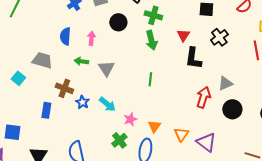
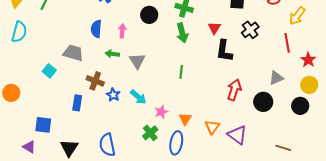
gray triangle: (225, 83) -> (276, 78), moved

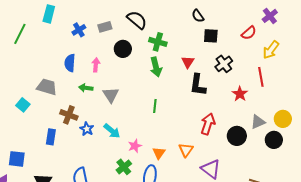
red star: (308, 60) -> (240, 94), moved
gray triangle: (276, 78) -> (258, 122), moved
orange triangle: (212, 127) -> (186, 150), moved

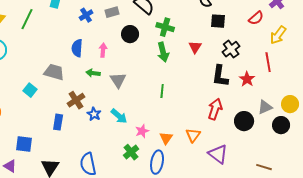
black L-shape: (198, 85) -> (220, 76), moved
brown cross: (69, 115) -> (76, 100), turned 36

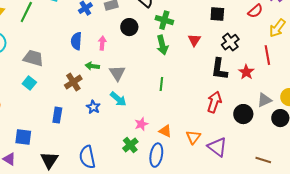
gray trapezoid: (54, 72) -> (33, 58), moved
brown cross: (76, 100) -> (73, 82), moved
cyan arrow: (119, 116) -> (118, 99), moved
orange triangle: (193, 135) -> (193, 137), moved
orange triangle: (166, 138) -> (165, 131), turned -40

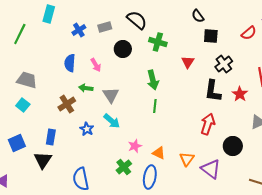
pink arrow: (102, 43) -> (96, 65), turned 144
green arrow: (162, 45) -> (153, 80), moved
black circle: (243, 114) -> (233, 146), moved
blue square: (23, 137) -> (17, 143), moved, turned -30
black triangle: (49, 160) -> (43, 160), moved

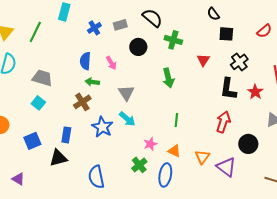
green arrow: (86, 88) -> (92, 82), moved
green line: (155, 106) -> (176, 120), moved
blue star: (87, 129) -> (102, 127), size x1.5
black triangle: (43, 160) -> (58, 158), turned 42

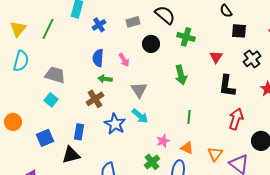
blue cross: (94, 28) -> (99, 25), moved
black L-shape: (228, 89) -> (227, 86), moved

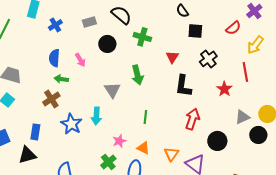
gray triangle: (139, 90) -> (112, 90), moved
cyan arrow: (140, 116) -> (96, 116), turned 54

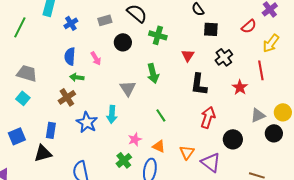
green line: (145, 117) -> (161, 115), turned -40

